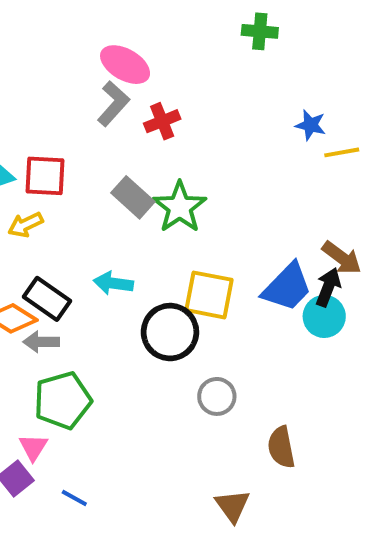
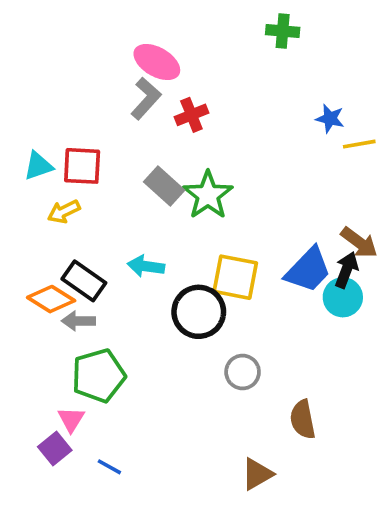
brown triangle: (232, 506) -> (257, 474), turned 36

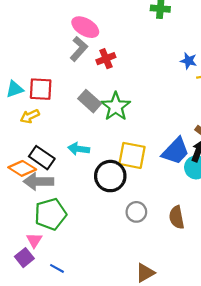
gray arrow: (78, 321) -> (39, 181), size x1.5
brown semicircle: (303, 419) -> (177, 217), moved

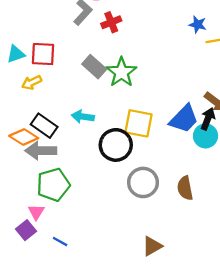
gray circle: (136, 212) -> (143, 182), size x1.4

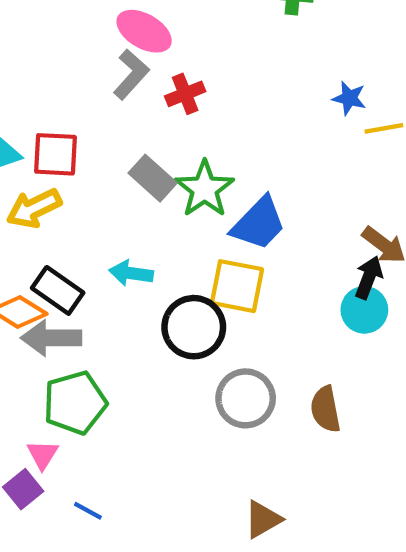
yellow arrow: (32, 82) -> (34, 208), size x1.4
blue trapezoid: (184, 119) -> (259, 223), moved

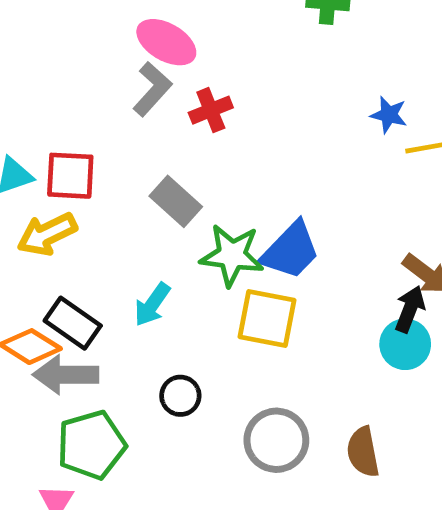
green star: (205, 189) -> (232, 255), moved, turned -30
cyan arrow: (131, 273) -> (152, 304), turned -63
black circle: (194, 327) -> (180, 396), moved, size x0.6

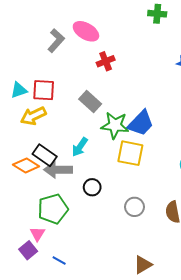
gray L-shape: (152, 89) -> (56, 41), moved
gray arrow: (66, 375) -> (58, 170), moved
gray circle: (276, 440) -> (134, 207), size x0.7

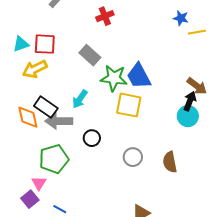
blue trapezoid: (141, 123) -> (139, 76), turned 108
orange diamond: (26, 166) -> (28, 117), turned 45

